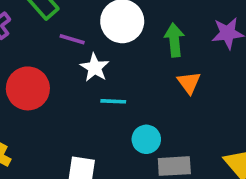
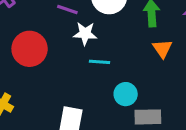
white star: (95, 68) -> (85, 34), turned -30

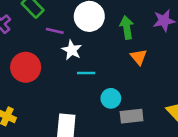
white star: (85, 34) -> (72, 50), turned 30

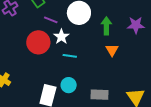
red circle: (26, 67) -> (38, 42), moved
cyan circle: (111, 98) -> (69, 85), moved

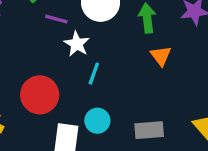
red circle: (38, 42) -> (40, 95), moved
cyan line: (70, 56) -> (94, 74), turned -72

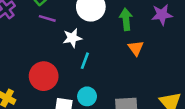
purple line: (56, 19) -> (47, 18), moved
white star: (77, 44) -> (72, 38), turned 30

